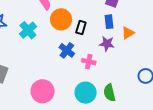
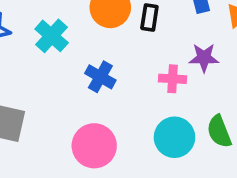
purple star: (107, 44) -> (204, 58), moved
blue cross: (67, 50) -> (100, 77), moved

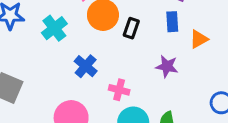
pink cross: (173, 79) -> (119, 90), moved

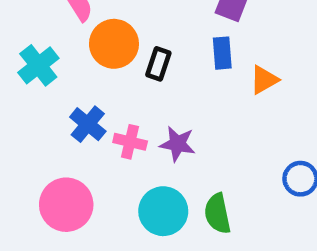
purple star: (167, 66) -> (178, 144), moved
pink cross: (119, 90) -> (130, 142), moved

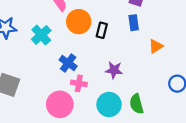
orange triangle: (264, 80) -> (156, 46), moved
pink cross: (130, 142) -> (79, 83), moved

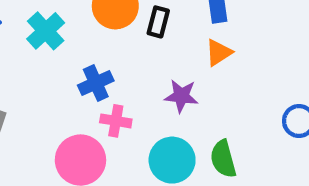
orange triangle: (156, 46) -> (219, 53), moved
blue cross: (68, 63) -> (96, 83), turned 30

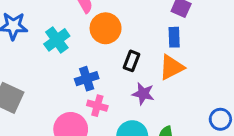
black rectangle: (158, 22) -> (132, 61), moved
orange triangle: (219, 53) -> (171, 67), size x1.4

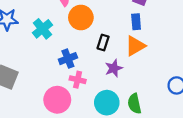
purple star: (143, 94) -> (114, 68), turned -30

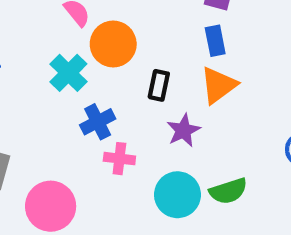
cyan cross: (42, 29) -> (68, 73), moved
pink circle: (57, 100) -> (51, 206), moved
green semicircle: (134, 104) -> (228, 191), turned -90

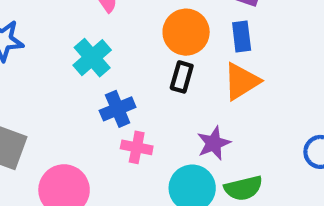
orange circle: (113, 44) -> (186, 32), moved
purple star: (183, 130) -> (214, 143), moved

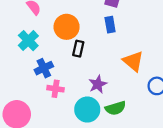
orange circle: (186, 32) -> (67, 27), moved
orange triangle: (241, 81) -> (133, 61), moved, turned -45

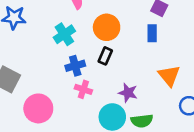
black rectangle: (78, 49) -> (105, 56), moved
purple star: (98, 84) -> (128, 93), turned 30

